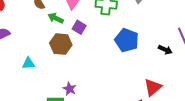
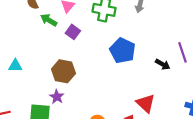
brown hexagon: (61, 44) -> (63, 71), moved
red triangle: (153, 87) -> (146, 103), turned -42

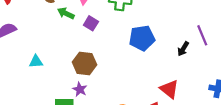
blue pentagon: (122, 51) -> (142, 38), turned -30
black arrow: (163, 64) -> (183, 49), turned 96

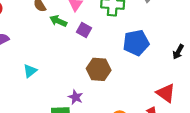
cyan triangle: (36, 62) -> (30, 71), turned -32
brown hexagon: (84, 63) -> (99, 69), moved

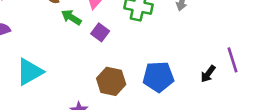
blue pentagon: (136, 43) -> (158, 77), moved
cyan triangle: (30, 71) -> (30, 72), size x1.6

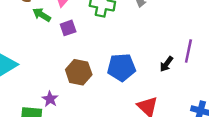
purple square: (100, 32) -> (68, 28), turned 35
purple line: (233, 60) -> (188, 51), turned 30

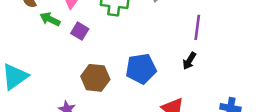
purple square: (68, 28) -> (80, 31), turned -35
purple line: (188, 51) -> (197, 27), moved

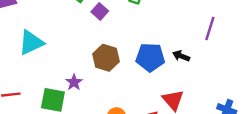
black arrow: (189, 61) -> (181, 56), moved, turned 70

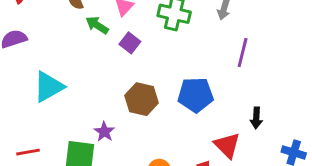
purple line: (210, 28) -> (243, 53), moved
black arrow: (181, 56) -> (256, 118), moved, turned -105

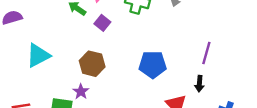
purple line: (243, 53) -> (206, 53), moved
brown hexagon: (142, 99) -> (92, 64), moved

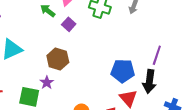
blue pentagon: (153, 65) -> (123, 71), moved
black arrow: (199, 84) -> (149, 81), size x1.6

